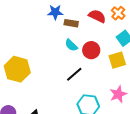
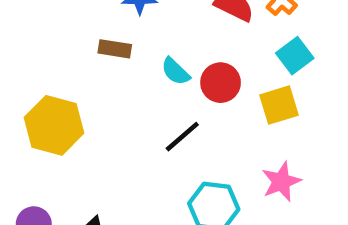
brown rectangle: (71, 23) -> (115, 49), moved

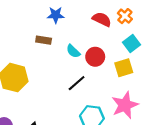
pink star: (281, 182) -> (125, 105), size x1.4

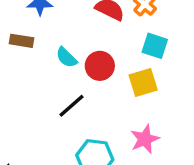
cyan square: (131, 44) -> (155, 46), turned -35
pink star: (125, 105) -> (145, 139), size x0.7

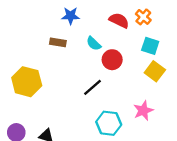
cyan semicircle: (66, 58) -> (94, 44), moved
yellow square: (143, 82) -> (155, 71), moved, turned -36

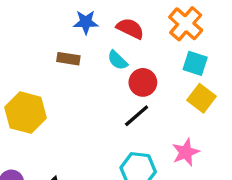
orange cross: (143, 17) -> (186, 24), size x1.5
red semicircle: (119, 20) -> (130, 29), moved
black line: (92, 87) -> (137, 116), moved

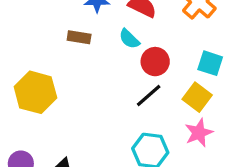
cyan square: (195, 63) -> (210, 63), moved
yellow square: (202, 98) -> (197, 97), moved

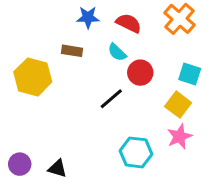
yellow hexagon: (35, 92) -> (33, 77), moved
black line: (149, 96) -> (111, 99), moved

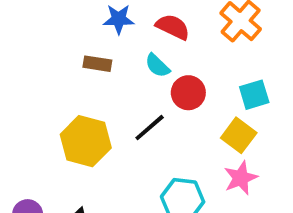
cyan square: (190, 74) -> (254, 95), turned -35
yellow hexagon: (33, 77) -> (86, 141), moved

